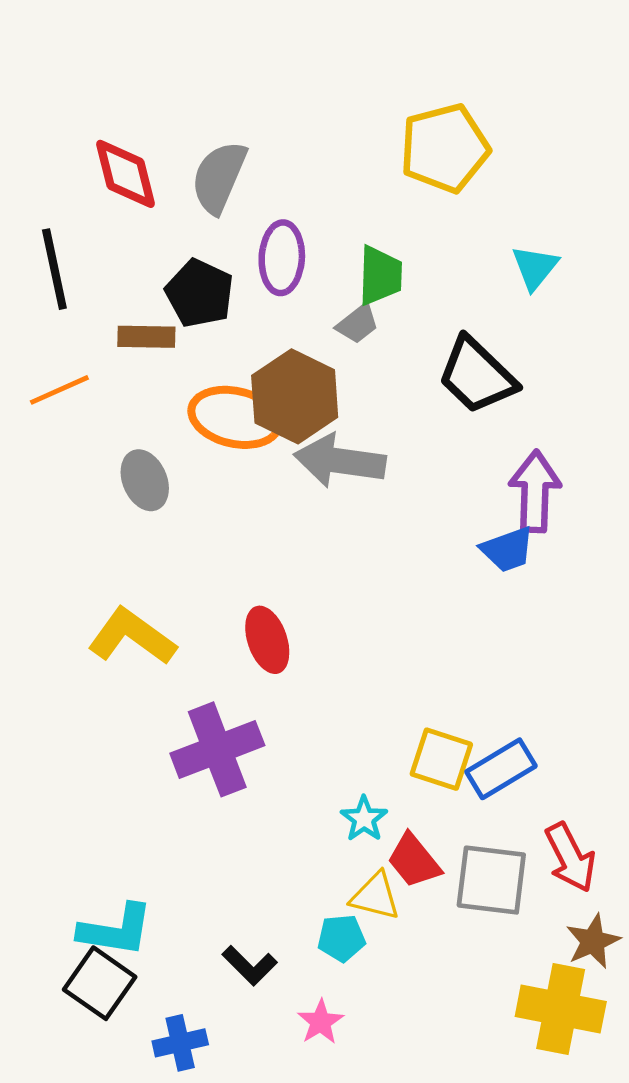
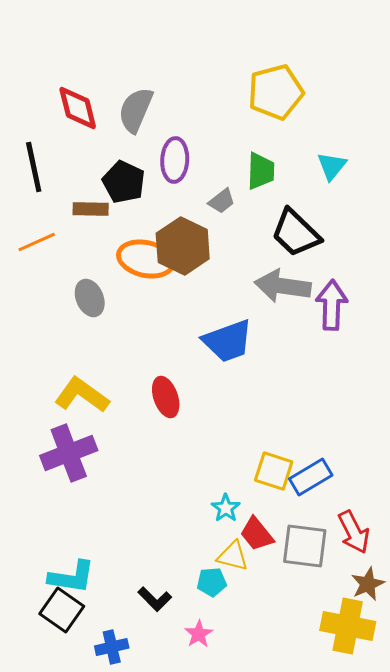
green trapezoid: (380, 276) -> (261, 171), moved
gray arrow: (340, 461) -> (283, 286), moved
blue trapezoid: (507, 550) -> (228, 341), moved, size x1.5
purple cross: (217, 749) -> (69, 453), moved

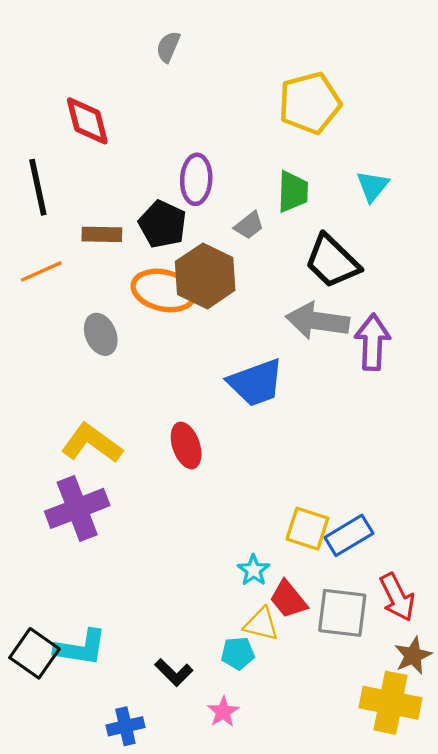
gray semicircle: (136, 110) -> (168, 47), moved, size x0.6
black pentagon: (124, 182) -> (163, 224), moved
black square: (62, 610) -> (34, 653), moved

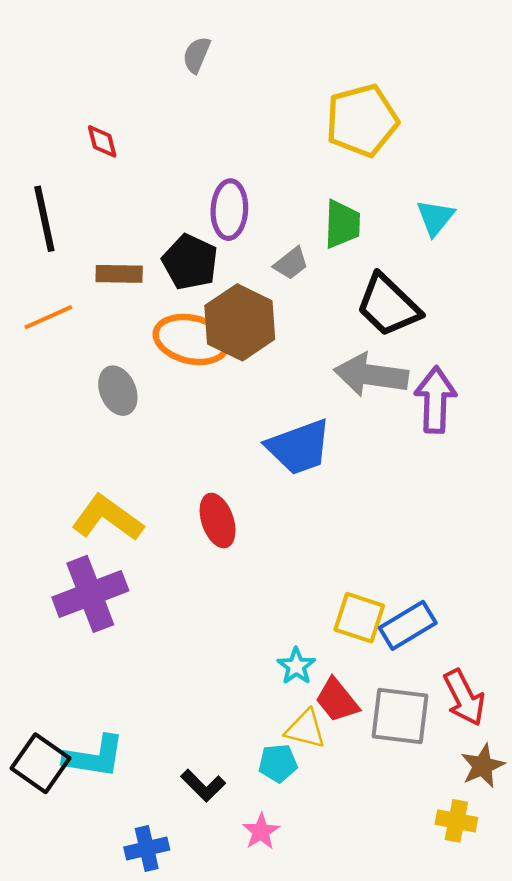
red diamond: (87, 121) -> (102, 141), size x0.6
yellow cross: (391, 703) -> (456, 821), size x0.6

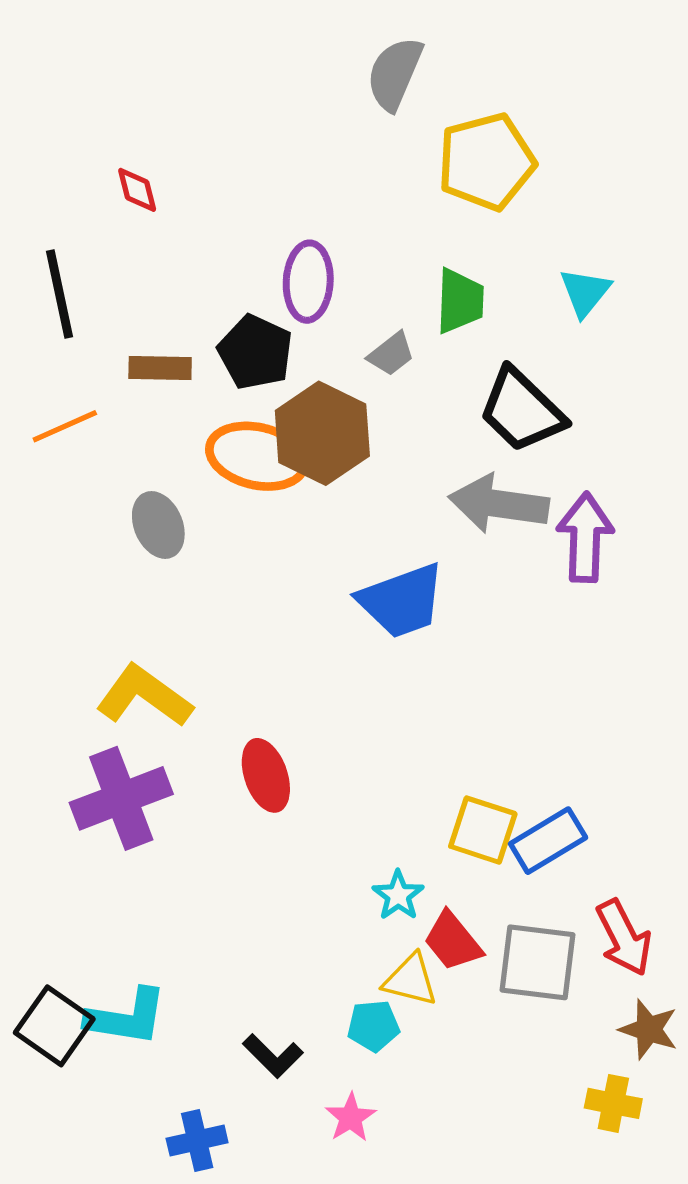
gray semicircle: (197, 55) -> (395, 74), moved, size x1.5
red ellipse: (218, 521) -> (266, 775), moved
brown star: (483, 766) -> (649, 1029), turned -30

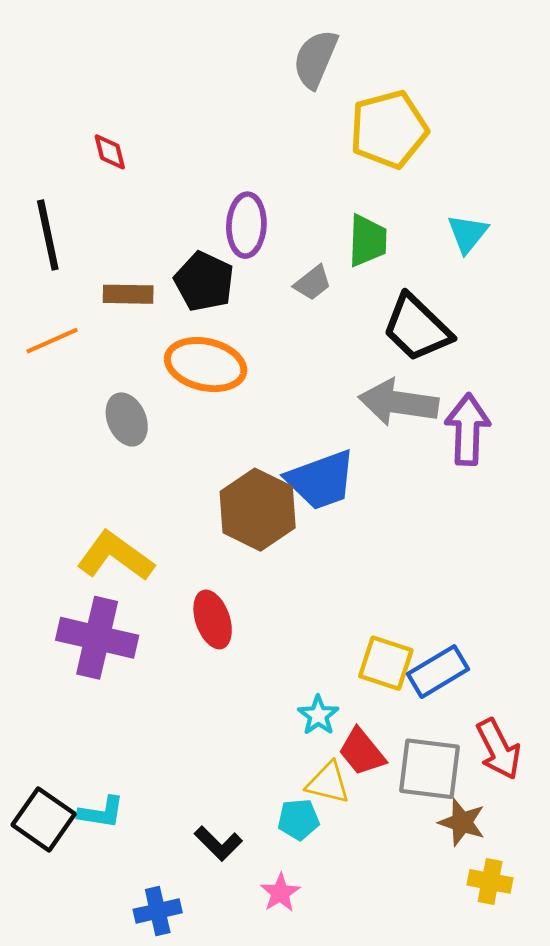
brown hexagon: (322, 433) -> (258, 510), moved
purple cross: (121, 798) -> (97, 638), turned 34
cyan L-shape: (127, 1017) -> (101, 812), size x0.7
brown star: (649, 1029) -> (462, 822), moved

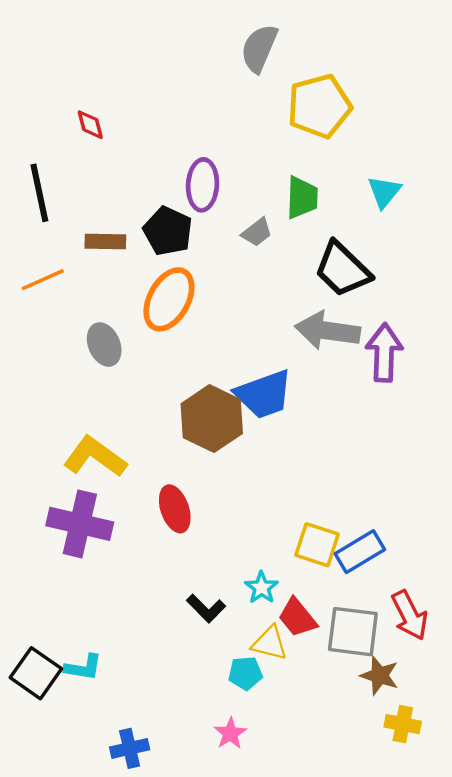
orange ellipse: (206, 365) -> (169, 299), turned -74
black L-shape: (218, 843) -> (206, 608), moved

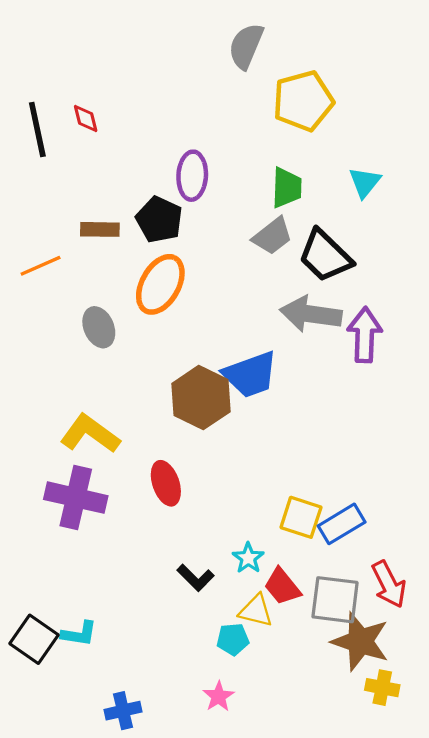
black line: (39, 193) -> (37, 130), moved
gray trapezoid: (257, 232) -> (272, 236), moved, size x1.4
brown star: (380, 675) -> (360, 641), size x1.6

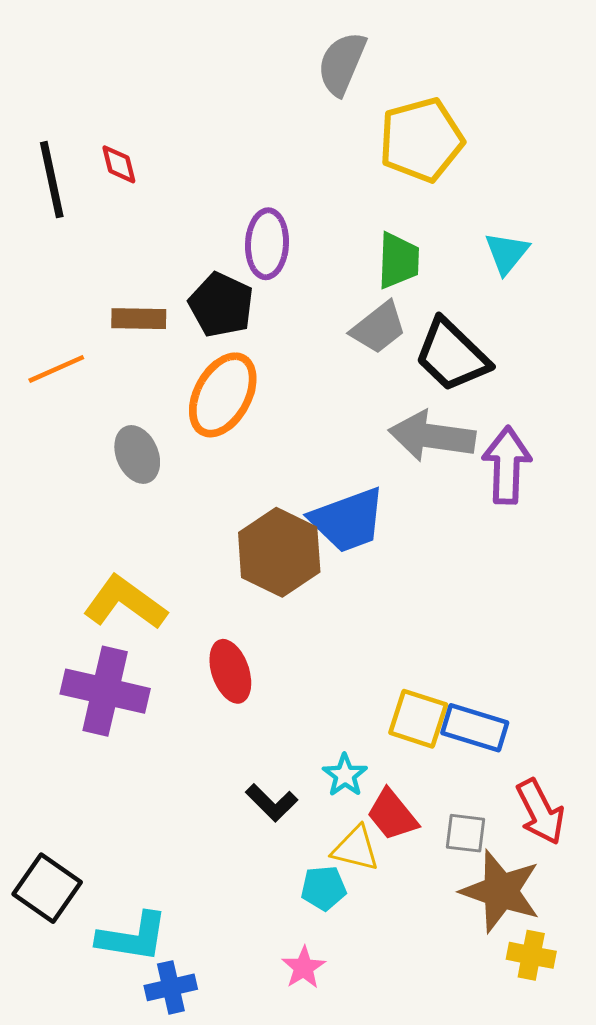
blue rectangle: (342, 524) -> (475, 728), turned 48
gray square: (335, 600) -> (466, 833), size x0.6
cyan L-shape: (79, 634) -> (133, 937), moved, size x1.4

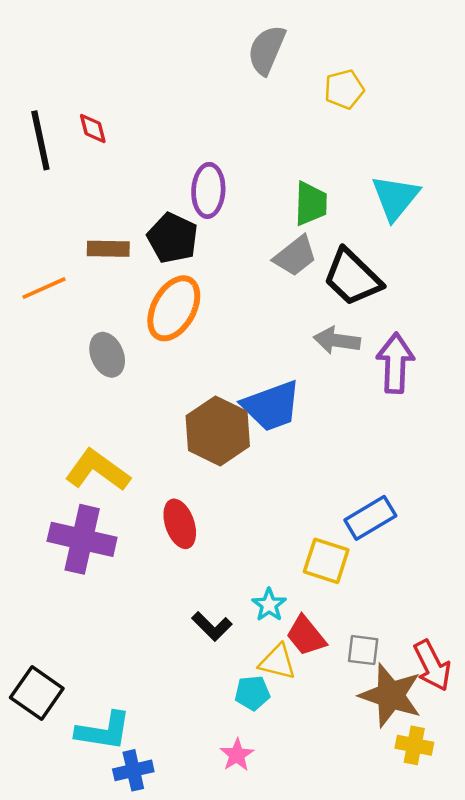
yellow pentagon: (421, 140) -> (344, 89), moved, size x0.6
cyan triangle: (507, 253) -> (395, 198), size x1.4
gray arrow: (432, 436) -> (337, 340), size x0.7
blue rectangle: (475, 728) -> (370, 518), moved, turned -48
red arrow: (540, 812) -> (432, 666), moved

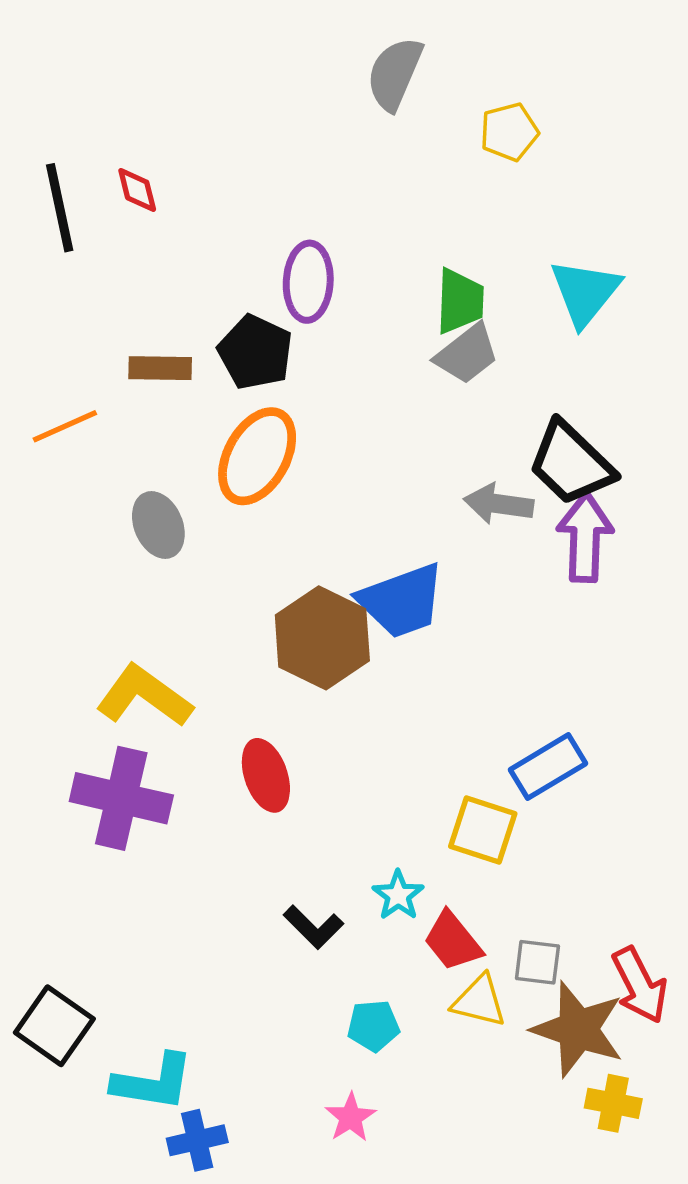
gray trapezoid: (295, 256) -> (467, 354), moved
black trapezoid: (352, 277) -> (571, 463), moved
yellow triangle: (277, 662) -> (479, 1001), moved

